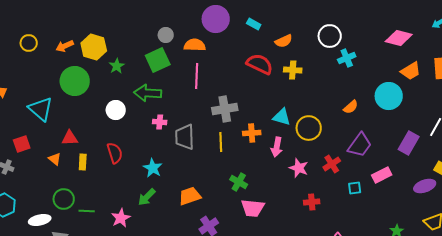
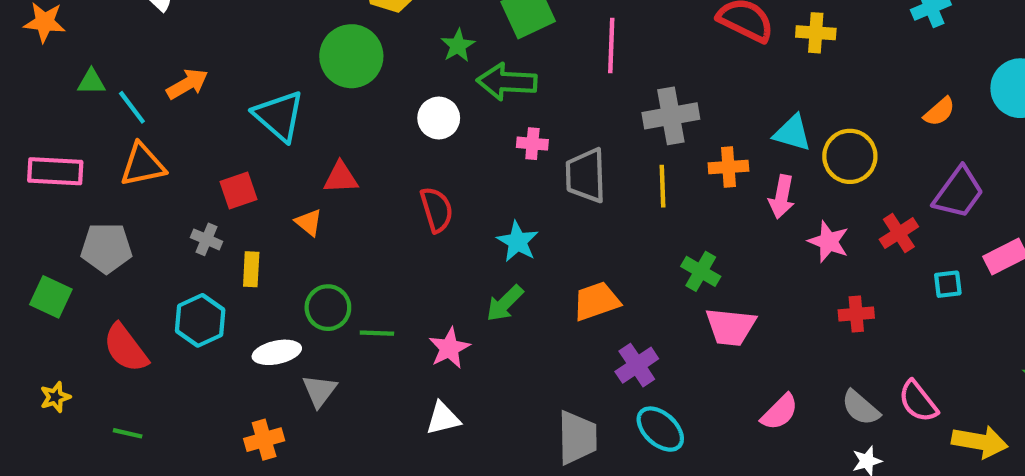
green star: (117, 66) -> (458, 46), moved
yellow rectangle: (83, 162) -> (251, 269), moved

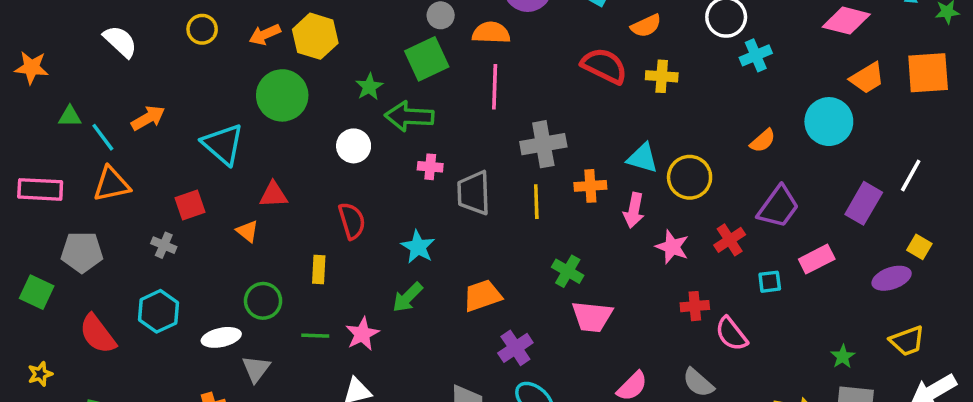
yellow rectangle: (251, 269) -> (319, 270), moved
green line: (377, 333) -> (315, 336), moved
pink semicircle: (918, 401) -> (731, 334), moved

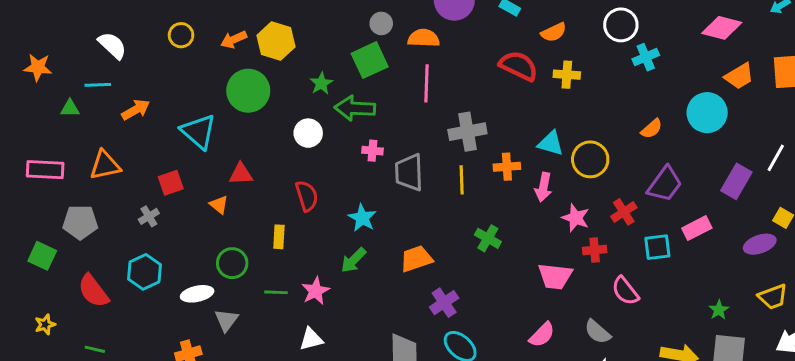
cyan line: (103, 137) -> (98, 85), moved, turned -55
gray cross: (164, 245) -> (149, 216), turned 36
cyan square: (770, 282) -> (657, 247), size x1.4
red cross: (695, 306) -> (595, 250), moved
pink trapezoid: (592, 317) -> (555, 276), moved

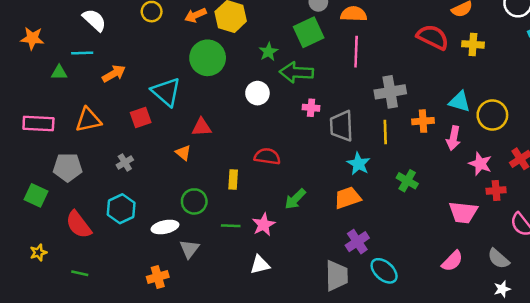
red square: (171, 183) -> (141, 117), moved
red semicircle: (307, 196) -> (267, 156), moved, turned -65
cyan star: (362, 218) -> (359, 164), moved
purple cross: (444, 303) -> (357, 242), moved

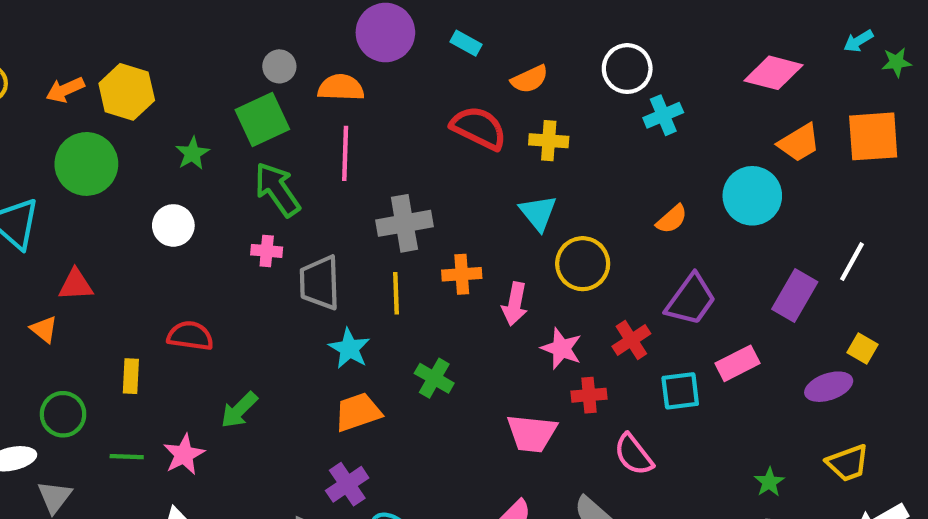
green arrow: (296, 72) -> (277, 189), moved, turned 52
cyan triangle: (460, 102) -> (538, 213), moved, turned 35
orange trapezoid: (348, 198) -> (358, 412), moved

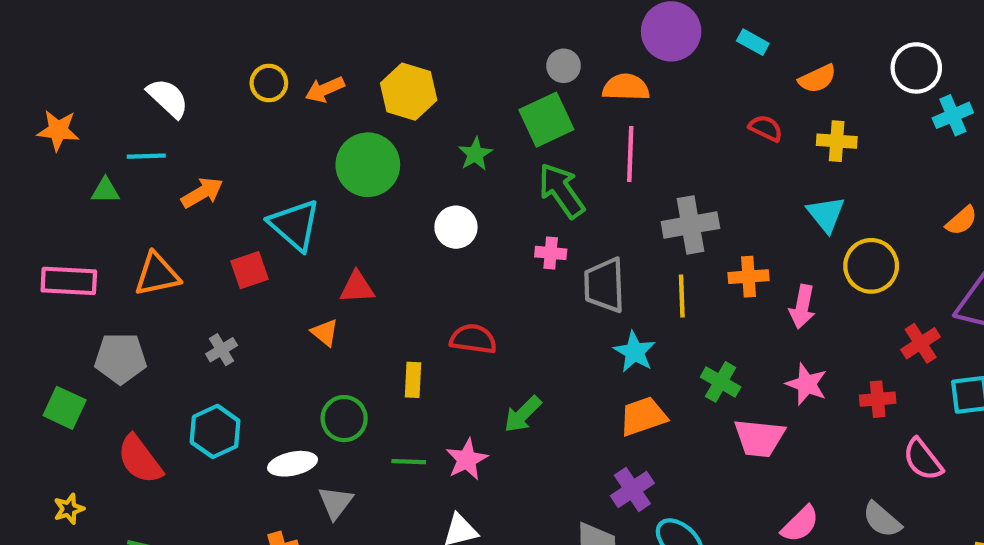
orange arrow: (65, 90) -> (325, 89), moved
red semicircle: (479, 128) -> (766, 128), size x0.6
pink star: (561, 348) -> (807, 384), moved
pink trapezoid: (532, 433) -> (759, 438), moved

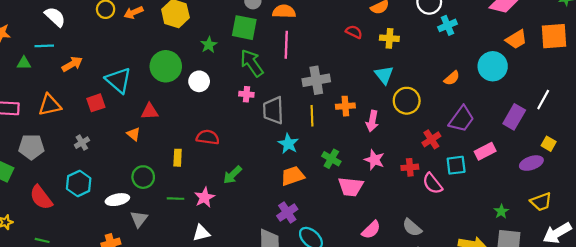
green square: (546, 120) -> (244, 28), turned 36
green circle: (368, 165) -> (166, 66), moved
pink semicircle: (923, 459) -> (432, 183), moved

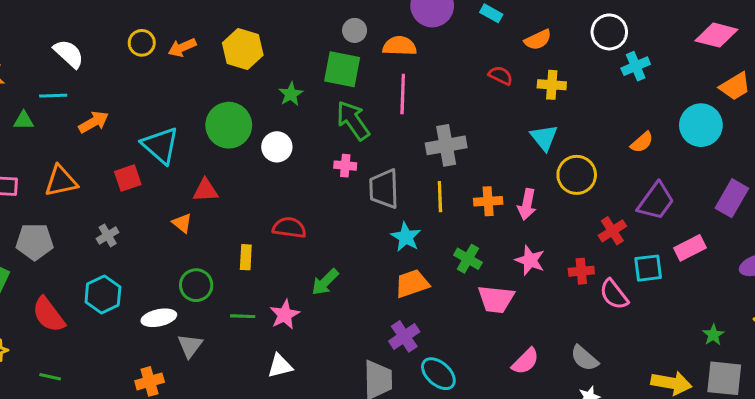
orange cross: (345, 106) -> (488, 201), moved

